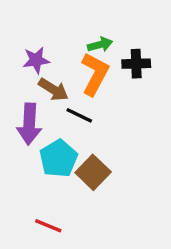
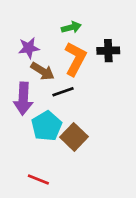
green arrow: (100, 45) -> (71, 27), moved
black line: (79, 115) -> (63, 92), turned -45

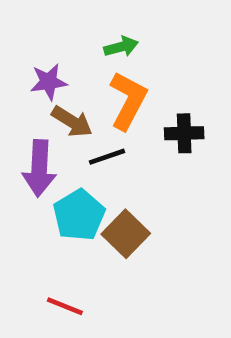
black cross: (108, 51) -> (184, 133), moved

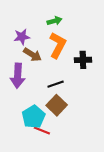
black line: (107, 157) -> (56, 84), moved
cyan pentagon: (79, 215) -> (33, 117), moved
red line: (65, 306) -> (42, 130), moved

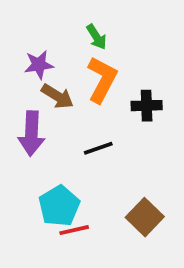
green arrow: (55, 21) -> (96, 37), turned 72
brown square: (57, 105) -> (145, 217), moved
red line: (42, 130) -> (74, 230), turned -35

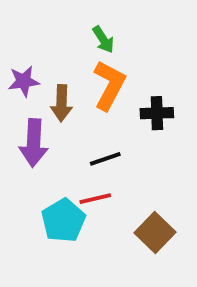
purple star: (39, 65) -> (24, 81), moved
brown arrow: (57, 96) -> (61, 103), turned 60
red line: (74, 230) -> (95, 199), moved

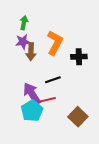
green arrow: (103, 39) -> (24, 23), moved, turned -136
purple star: (24, 81) -> (23, 42), moved
purple arrow: (34, 143) -> (32, 94), moved, turned 145

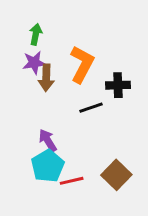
black line: (53, 80) -> (91, 108), moved
purple arrow: (32, 94) -> (48, 140), size x0.7
red line: (48, 100) -> (72, 181), moved

